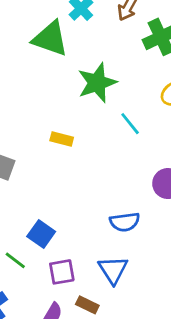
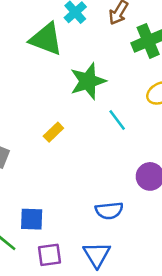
yellow rectangle: (62, 139) -> (53, 132), turned -60
blue square: (41, 234) -> (32, 219), turned -35

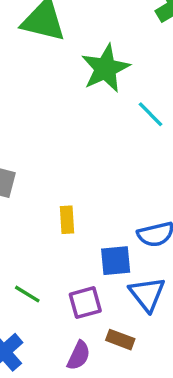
yellow rectangle: (53, 132) -> (67, 220), moved, turned -42
blue square: (32, 219) -> (116, 261), moved

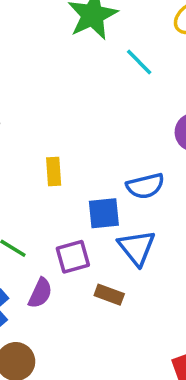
purple semicircle: (79, 356) -> (40, 293), moved

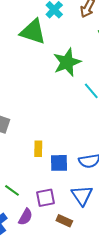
blue square: (104, 213) -> (59, 163), moved

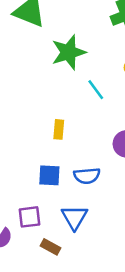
yellow rectangle: (38, 149) -> (59, 129), moved

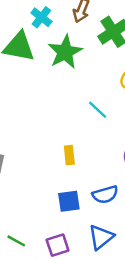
green star: (69, 52) -> (65, 52), moved
blue triangle: (74, 217) -> (101, 237), turned 32

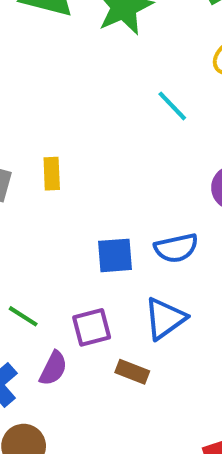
yellow rectangle: (69, 155) -> (52, 174), moved

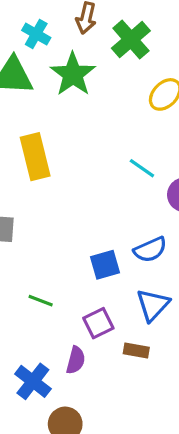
cyan line: (172, 106) -> (142, 168), moved
yellow rectangle: (52, 174) -> (35, 157), moved, size x1.8
green line: (23, 316) -> (41, 301), moved

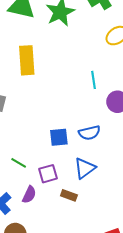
cyan line: (142, 168) -> (94, 80), turned 36
green line: (41, 301) -> (19, 163), moved

